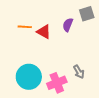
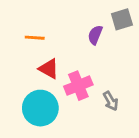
red triangle: (44, 32) -> (49, 69), moved
pink cross: (57, 83) -> (78, 86), moved

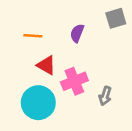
purple semicircle: (95, 35) -> (77, 33), moved
gray arrow: (111, 101) -> (105, 96), turned 48

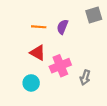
orange line: (33, 36) -> (39, 27), moved
cyan circle: (38, 103) -> (31, 83), size x0.6

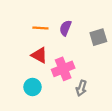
gray square: (94, 15) -> (98, 37), moved
gray arrow: (85, 78) -> (81, 88), moved

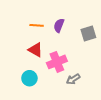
gray arrow: (81, 88) -> (73, 79), turned 40

